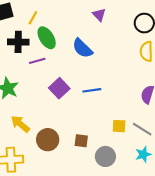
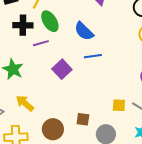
blue line: (92, 90) -> (93, 56), moved
brown circle: (48, 140) -> (53, 129), moved

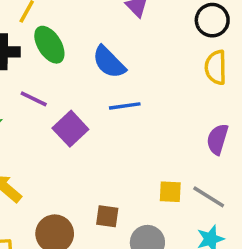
purple line: (41, 43) -> (34, 99), moved, turned 42

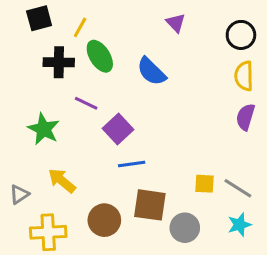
blue line: (125, 106) -> (132, 164), moved
purple semicircle: (217, 139) -> (245, 117), moved
brown square: (107, 216) -> (150, 205), size x1.6

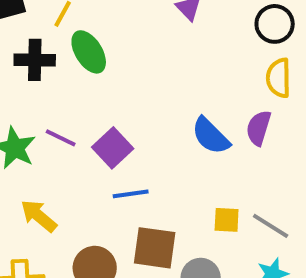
blue semicircle: (151, 71) -> (211, 136), moved
purple line: (86, 103) -> (61, 138), moved
purple semicircle: (245, 117) -> (259, 128), moved

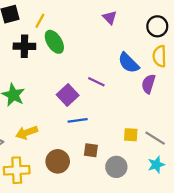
blue semicircle: (211, 136) -> (129, 63), moved
purple line: (61, 138) -> (96, 82), moved
yellow arrow: (39, 216) -> (27, 133), turned -60
brown square: (155, 248) -> (91, 150), size x0.6

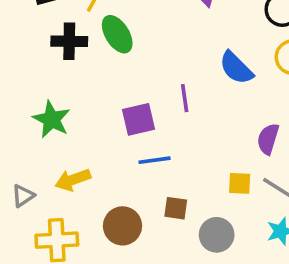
purple line: (96, 82) -> (185, 98), turned 56
purple semicircle: (148, 84) -> (268, 139), moved
purple square: (68, 95) -> (138, 119), turned 30

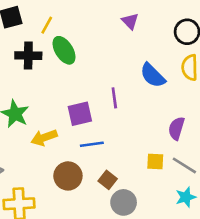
yellow arrow: (73, 180) -> (44, 138), moved
brown square: (176, 208) -> (108, 180), turned 30
brown circle: (123, 226) -> (68, 176), moved
gray circle: (217, 235) -> (124, 202), moved

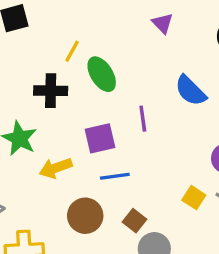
yellow line: (47, 25) -> (72, 51), moved
green ellipse: (64, 50) -> (102, 74), moved
black cross: (28, 56) -> (51, 91), moved
yellow square: (155, 161) -> (194, 198), turned 30

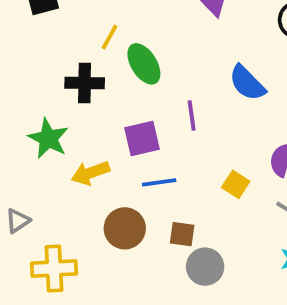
yellow square: (194, 198) -> (236, 184), moved
brown square: (135, 221) -> (182, 234), turned -30

